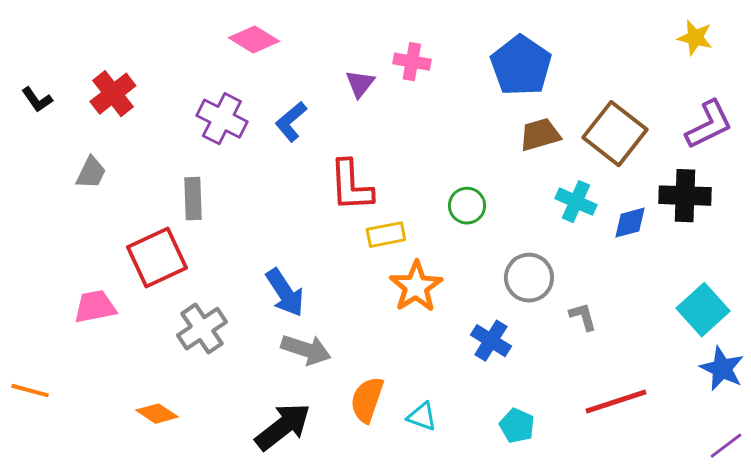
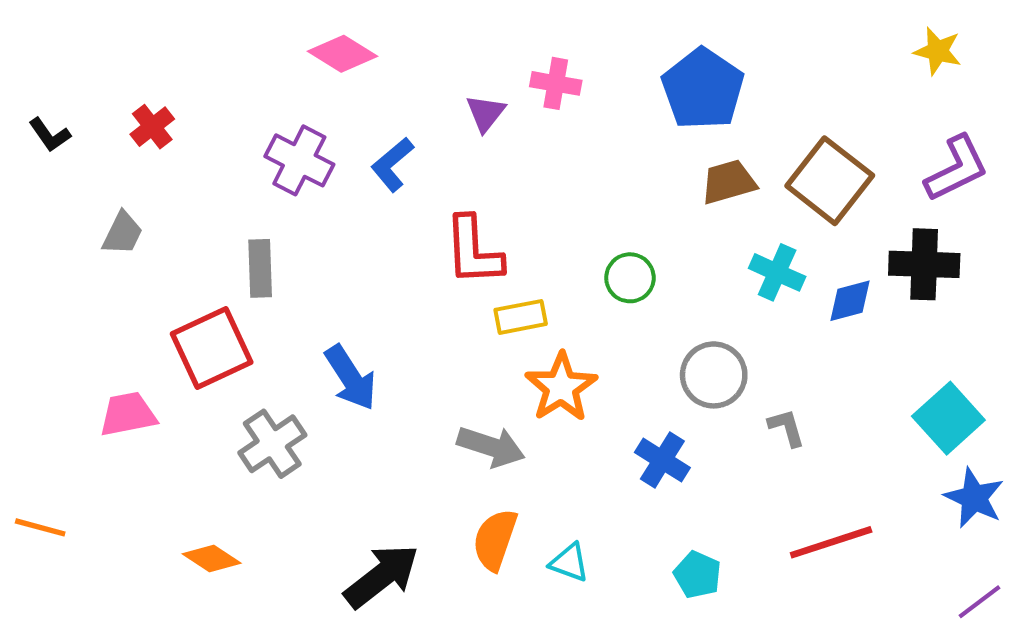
red cross: (113, 94) -> (152, 127), size x0.7
blue arrow: (285, 293) -> (351, 378), moved
gray arrow: (306, 350) -> (491, 447), moved

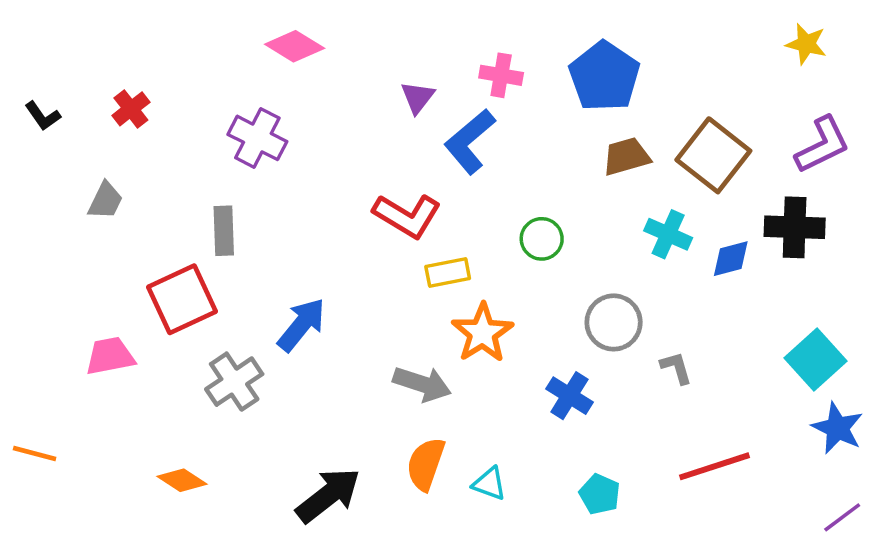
pink cross: (556, 83) -> (501, 75), moved
blue L-shape: (392, 164) -> (470, 141), moved, size x1.4
red L-shape: (473, 251) -> (407, 216), turned -56
blue arrow: (351, 378) -> (301, 325), turned -108

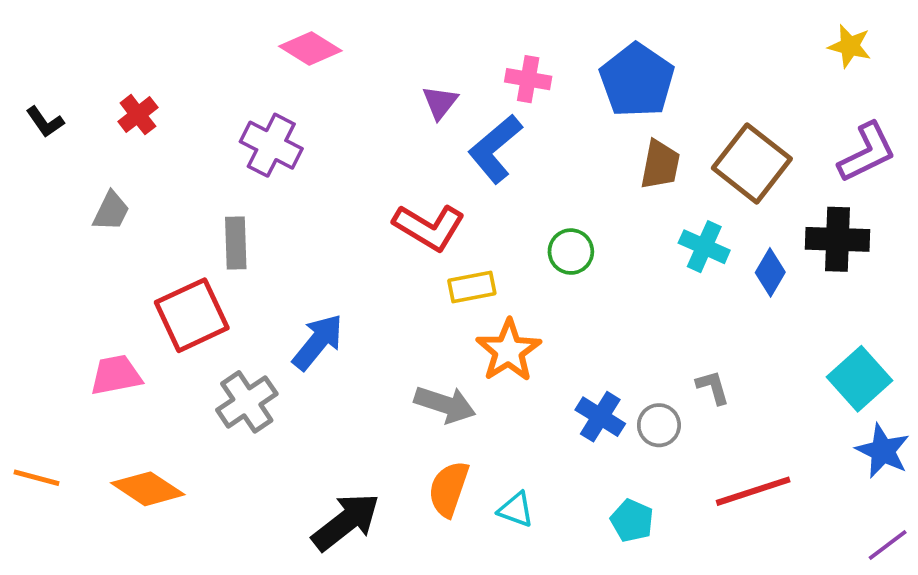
brown trapezoid: (626, 156) -> (660, 165), turned 117
blue diamond: (731, 259) -> (770, 272), turned -45
gray circle: (614, 322) -> (659, 425), moved, size x0.7
orange diamond: (182, 480) -> (148, 489), moved, size x1.4

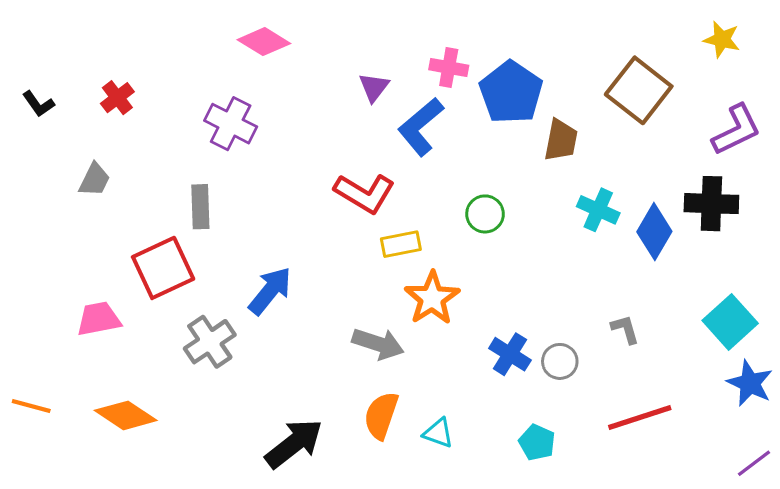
blue pentagon: (637, 80) -> (511, 92), moved
brown square: (752, 163) -> (639, 90), moved
blue diamond: (770, 272) -> (654, 232), size x1.4
gray L-shape: (713, 387) -> (625, 329), moved

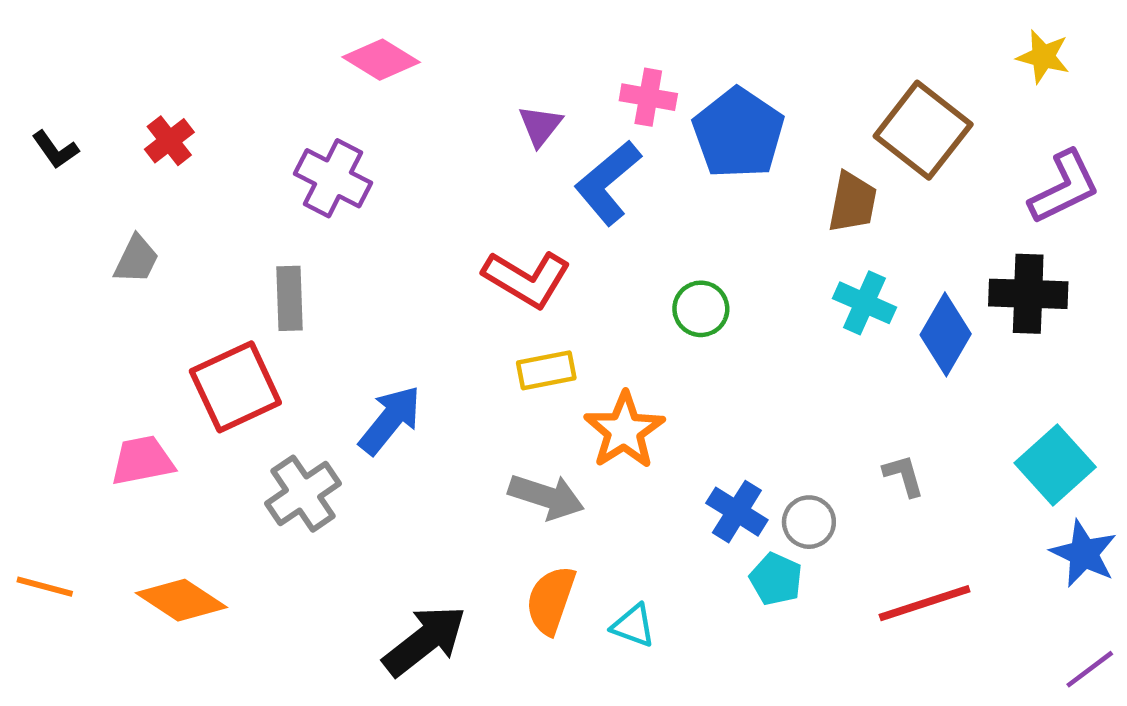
brown trapezoid: (561, 140) -> (853, 202), moved
yellow rectangle: (401, 244) -> (546, 370), moved
cyan pentagon: (537, 442) -> (776, 579), moved

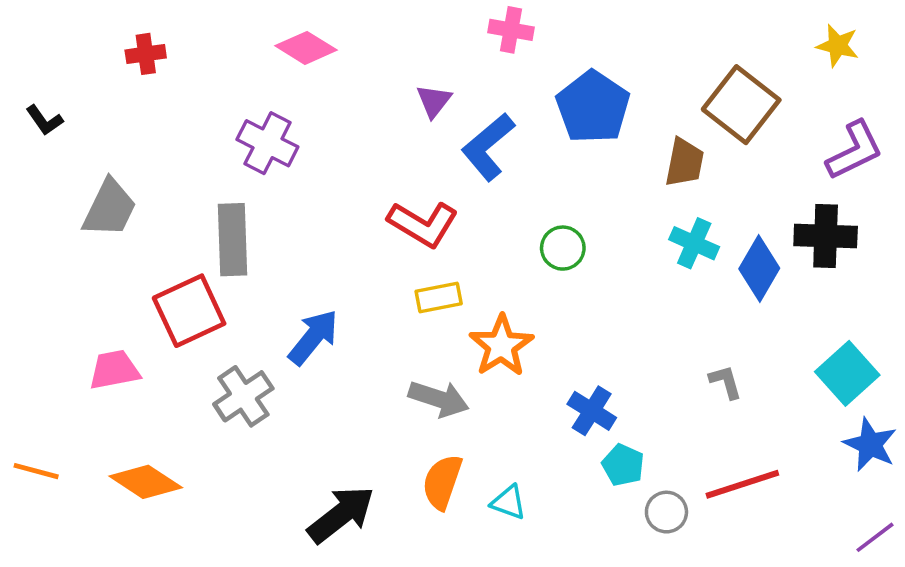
pink cross: (648, 97) -> (511, 30), moved
red cross: (169, 141) -> (146, 54), moved, turned 30
gray trapezoid: (136, 259) -> (110, 208), size x1.5
gray rectangle: (289, 298) -> (233, 240), size x1.4
gray circle: (809, 522) -> (666, 512), moved

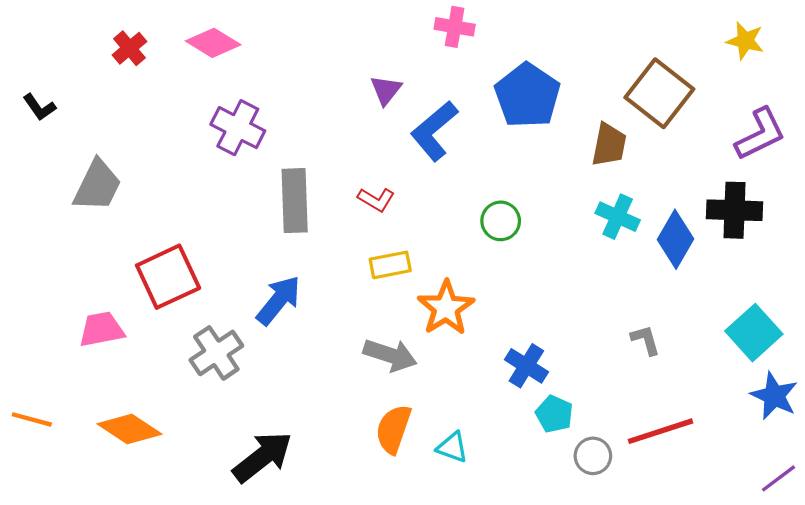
pink diamond: (306, 48) -> (213, 43), moved
red cross: (146, 54) -> (129, 48), turned -32
red L-shape: (423, 224) -> (376, 199), size x0.6
gray rectangle: (233, 240) -> (295, 201), moved
black arrow: (341, 514) -> (262, 457), moved

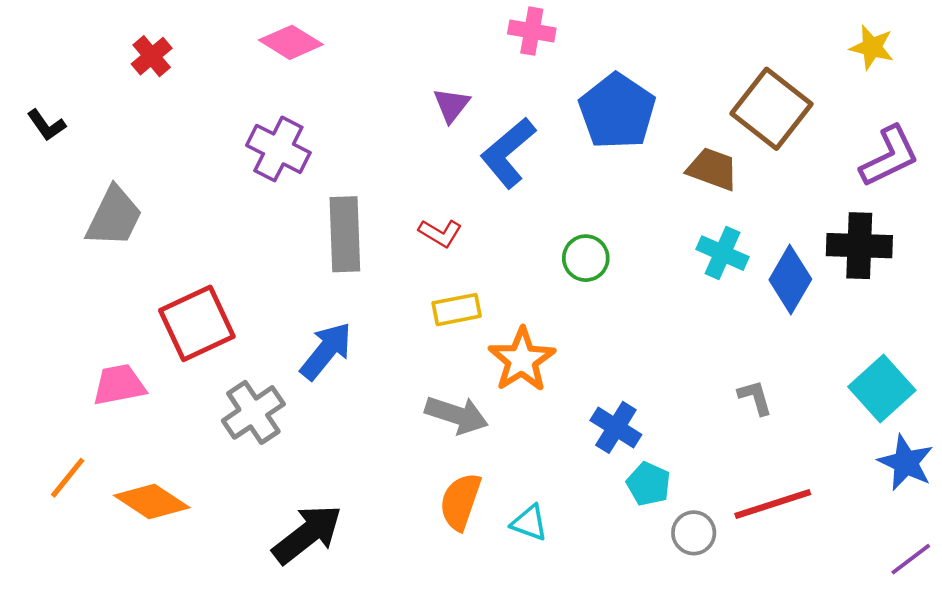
pink diamond: (213, 43) -> (291, 42), moved
brown trapezoid: (609, 145) -> (712, 169), turned -81
orange line: (32, 419) -> (68, 478), moved, turned -66

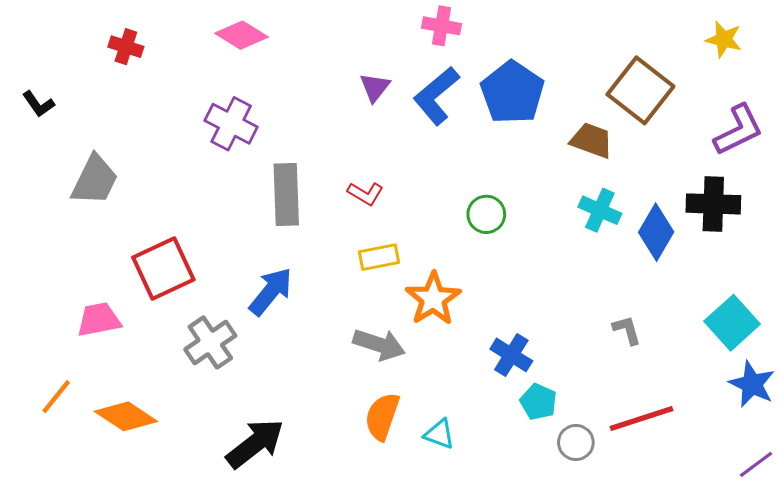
red cross: (152, 56) -> (126, 47), turned -32
blue L-shape: (508, 153) -> (436, 96), moved

